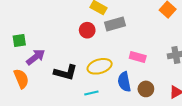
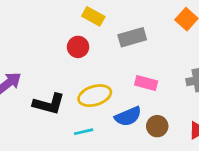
gray rectangle: (115, 24) -> (132, 37), moved
blue semicircle: (124, 82) -> (128, 116), turned -102

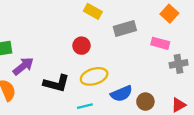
red circle: (78, 47) -> (81, 46), moved
pink rectangle: (146, 83) -> (160, 43), moved

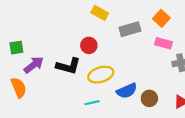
orange square: (169, 14) -> (161, 18), moved
black L-shape: (56, 83) -> (68, 66), moved

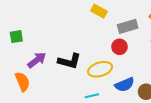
red circle: (89, 45) -> (119, 47), moved
green square: (16, 48) -> (16, 37), moved

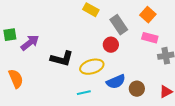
gray rectangle: (128, 26) -> (119, 25), turned 72
purple arrow: (37, 60) -> (30, 43), moved

